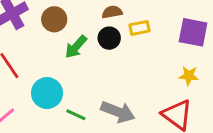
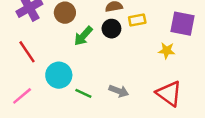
yellow star: (189, 76) -> (167, 51), moved
gray arrow: (118, 112) -> (119, 91), size x0.7

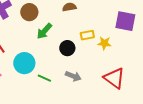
yellow rectangle: (137, 20) -> (87, 35), moved
black circle: (111, 29) -> (67, 48), moved
yellow star: (167, 51) -> (104, 43), moved

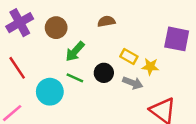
yellow rectangle: (87, 35) -> (129, 57), turned 40
gray arrow: (73, 76) -> (133, 83), moved
green line: (44, 78) -> (75, 78), moved

